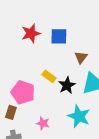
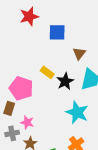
red star: (31, 33) -> (29, 16), moved
pink star: (43, 123) -> (27, 122), moved

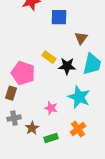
black star: (65, 81) -> (67, 66), turned 30
pink star: (27, 122) -> (51, 108), moved

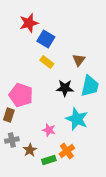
blue square: (59, 17) -> (46, 39), moved, turned 30
yellow rectangle: (49, 57) -> (47, 62), moved
orange cross: (78, 129) -> (67, 151), moved

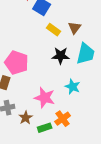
yellow rectangle: (47, 62) -> (54, 30), moved
cyan star: (77, 119) -> (73, 87), size x0.7
pink star: (49, 130) -> (45, 98), size x1.5

